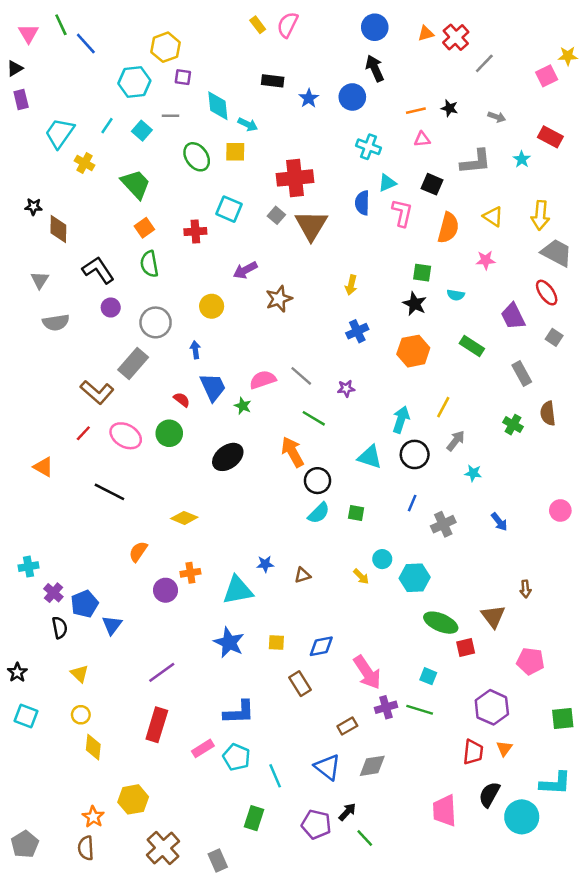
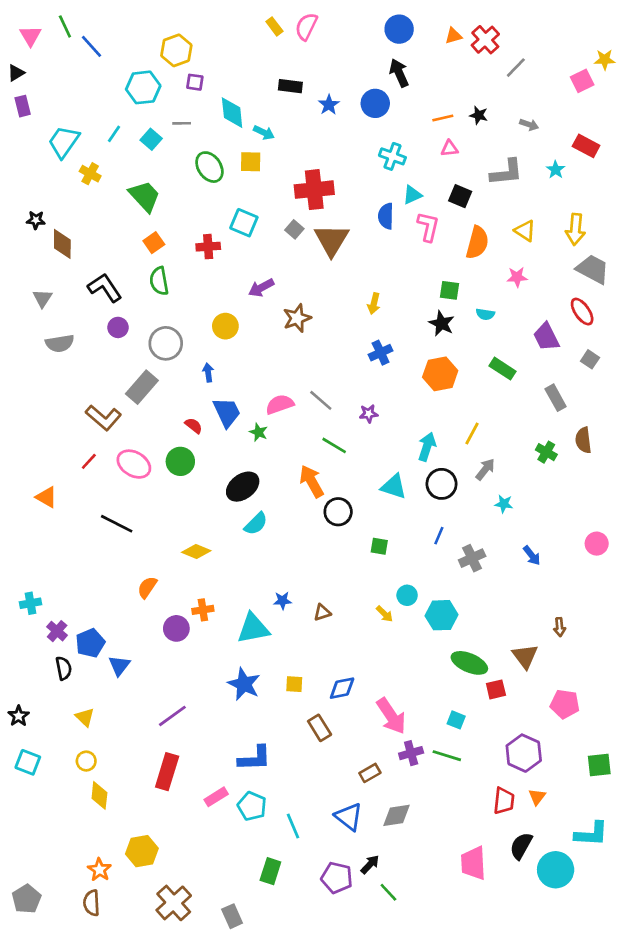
cyan semicircle: (319, 513) -> (256, 524), moved

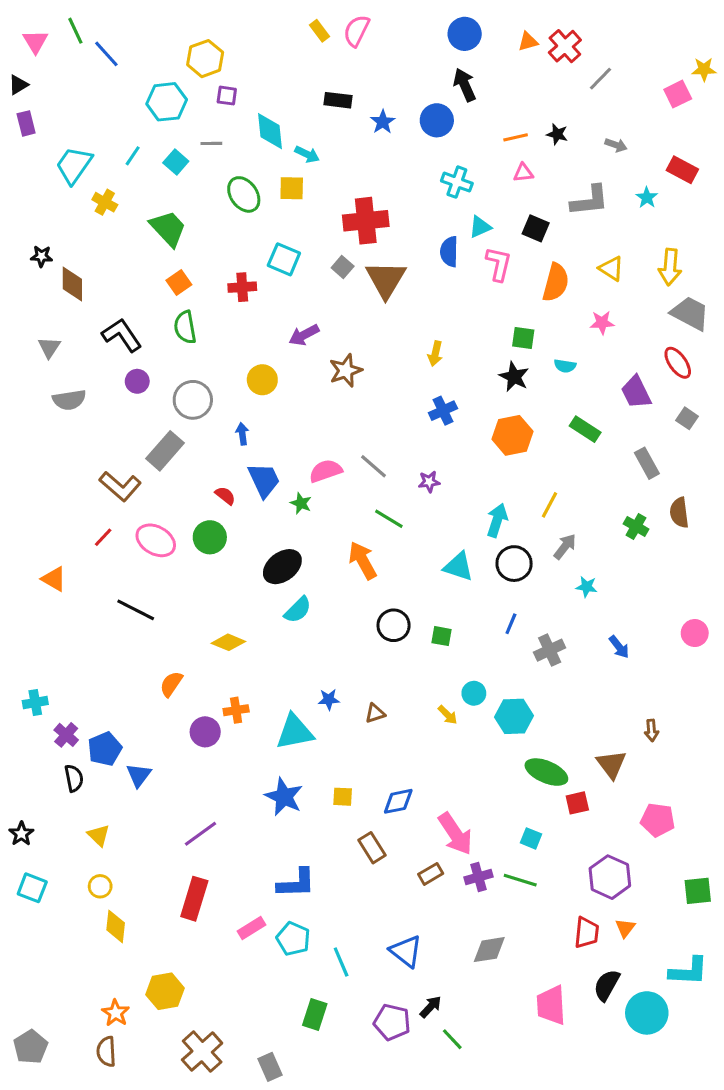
black circle: (338, 512) -> (394, 625), moved
brown rectangle: (370, 773) -> (431, 874), moved
gray diamond: (396, 815) -> (489, 950), moved

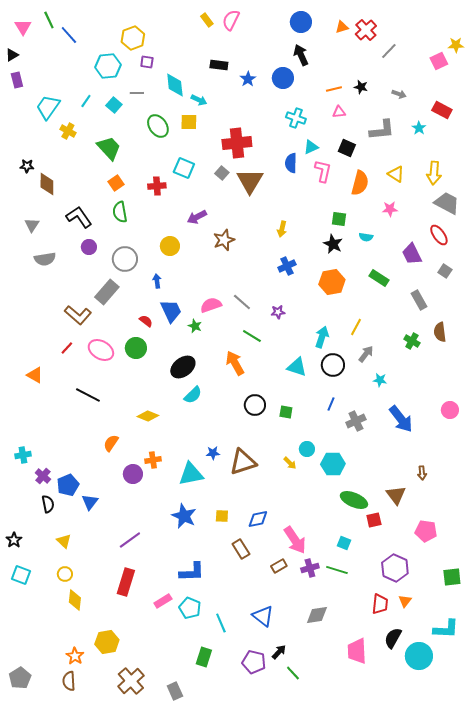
blue arrow: (619, 647) -> (401, 419), size x1.8
brown triangle: (375, 713) -> (243, 462), size x2.0

